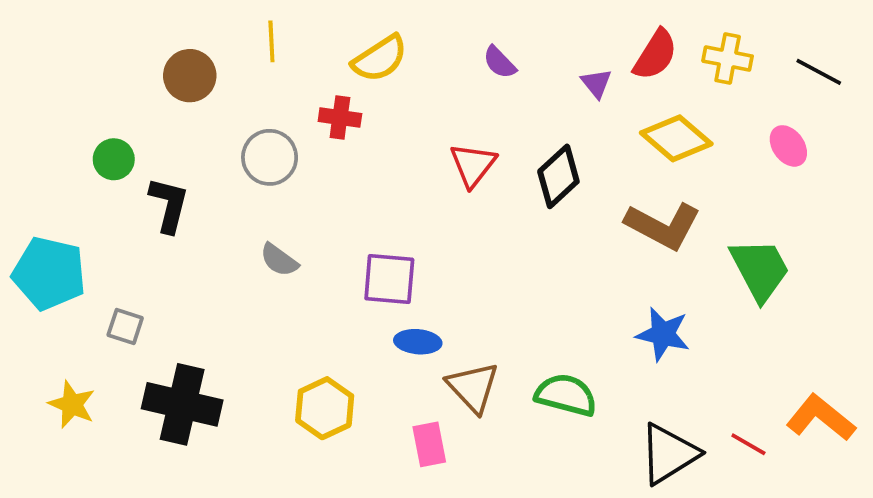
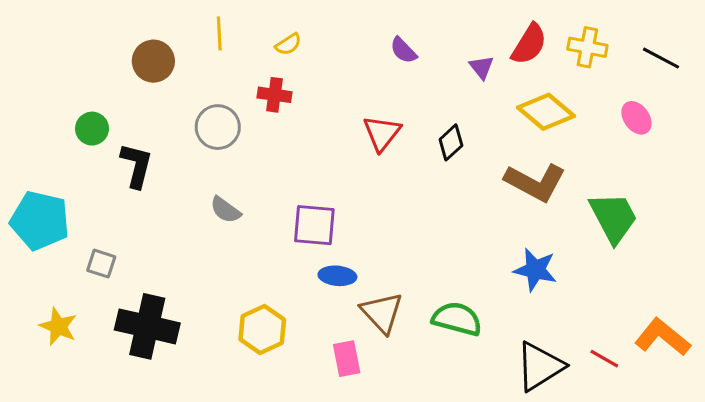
yellow semicircle: (380, 59) -> (288, 44), moved, size x0.6
black diamond: (558, 176) -> (451, 142), size x0.7

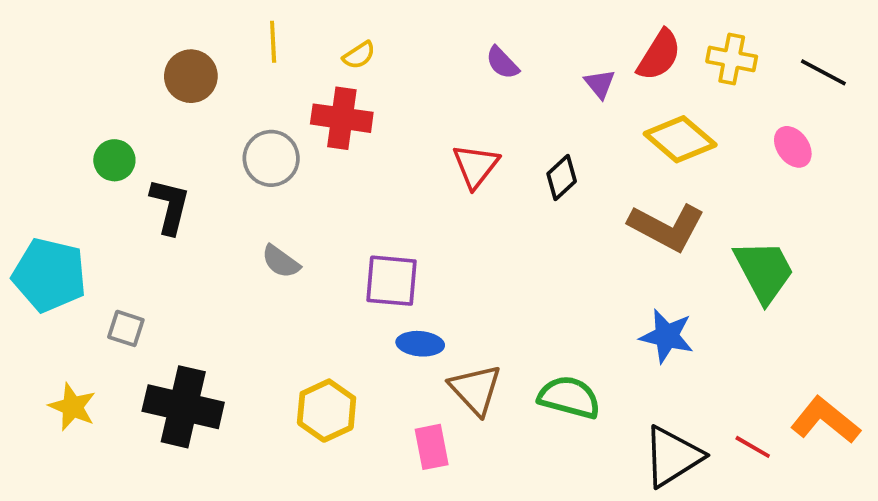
red cross: (275, 95) -> (342, 118), size x1.4

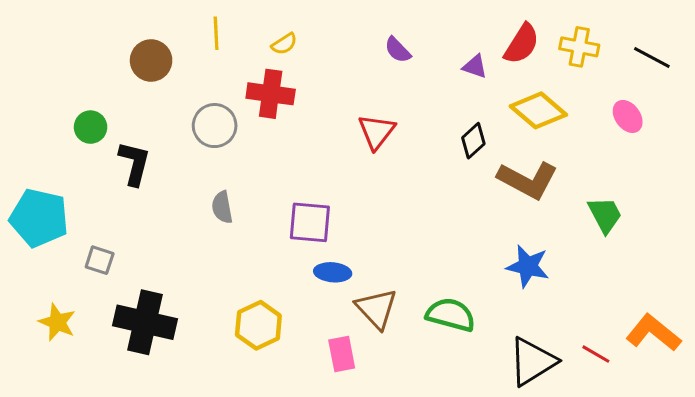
purple triangle: (600, 84) -> (475, 67), turned -32
black diamond: (562, 177) -> (473, 141), moved
gray semicircle: (281, 262) -> (222, 207), turned 44
green trapezoid: (764, 271) -> (605, 215), size x0.7

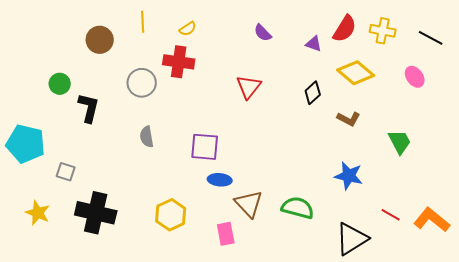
brown L-shape: (528, 180) -> (349, 119), size x0.6
red line: (596, 354) -> (391, 215), moved

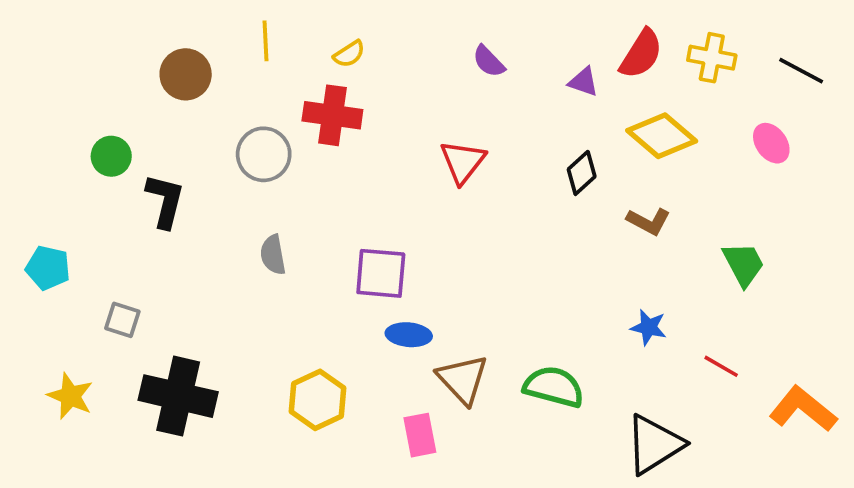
cyan pentagon: (26, 144) -> (48, 268), size x0.6
blue star: (349, 176) -> (649, 327), size x0.7
red line: (391, 215) -> (721, 366), moved

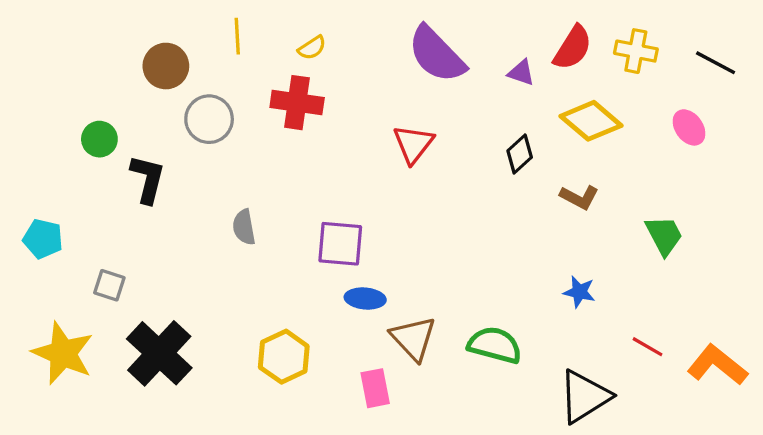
purple semicircle: (489, 61) -> (437, 54), size x2.0
gray circle: (264, 154) -> (209, 119), moved
red line: (721, 366) -> (647, 347), moved
yellow star: (70, 396) -> (63, 353), size x1.5
black cross: (178, 396) -> (159, 353), turned 30

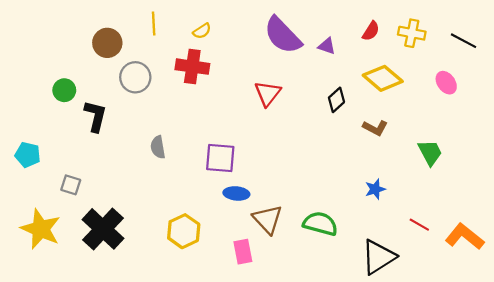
red semicircle: (573, 48) -> (371, 31), size x0.7
purple triangle: (521, 73) -> (327, 46), moved
blue star: (579, 292) -> (375, 189), turned -30

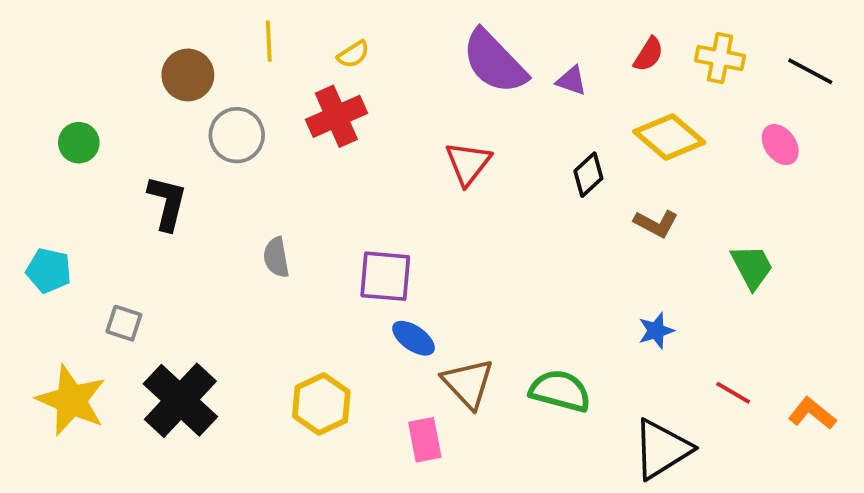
red cross: (192, 67) -> (336, 116), turned -32
green circle: (64, 90) -> (79, 143), moved
blue ellipse: (236, 193) -> (413, 338), turned 30
orange L-shape: (465, 237) -> (812, 413), size x0.7

